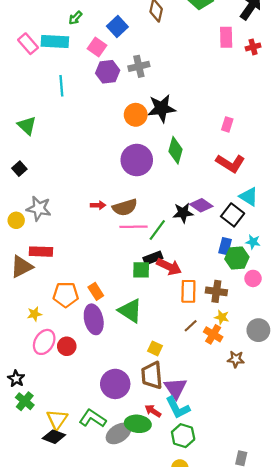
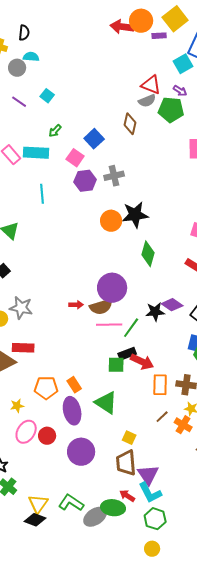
purple circle: (137, 160) -> (112, 288), moved
purple circle: (115, 384) -> (81, 452), moved

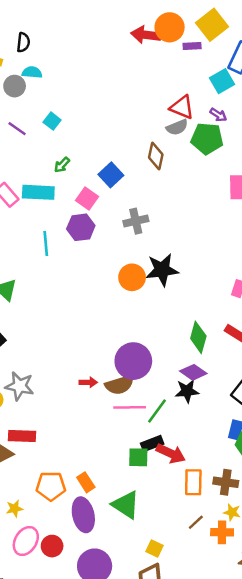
purple hexagon: (85, 181) -> (81, 227), moved
green diamond: (148, 254) -> (198, 337), moved
purple diamond: (172, 305) -> (193, 372), moved
orange cross: (183, 425) -> (222, 532), turned -30

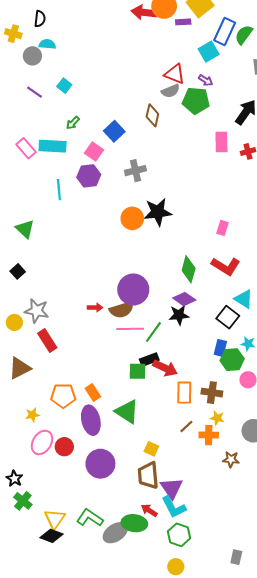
red rectangle: (22, 436) -> (47, 341), moved, turned 55

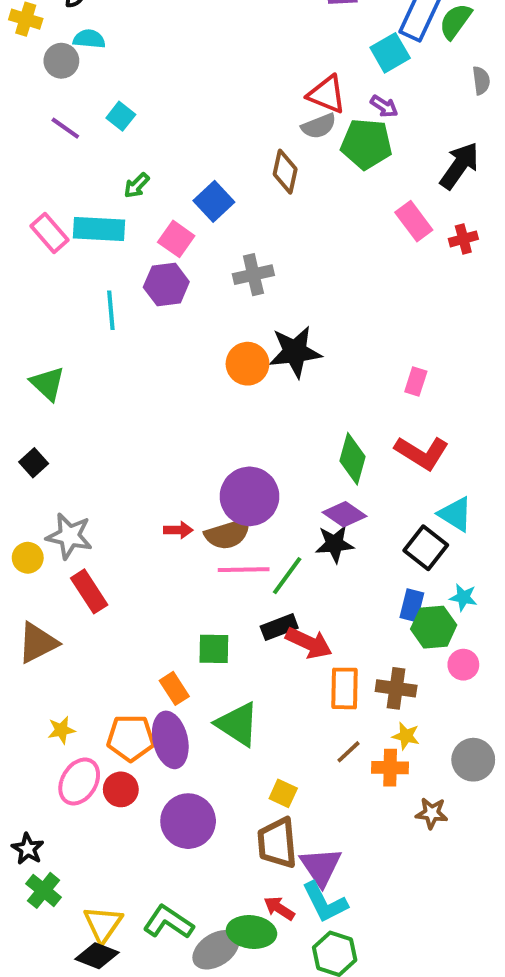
pink rectangle: (221, 142) -> (414, 221), turned -36
green square: (138, 371) -> (214, 649), moved
orange pentagon: (63, 396) -> (131, 738), moved

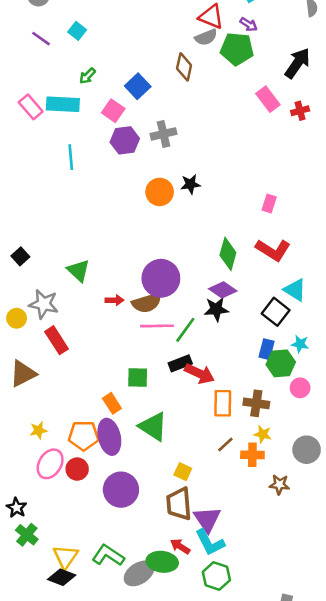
purple hexagon: (166, 284) -> (125, 140), moved
black star: (295, 352) -> (191, 184), size x0.6
green triangle: (48, 383) -> (78, 271), moved

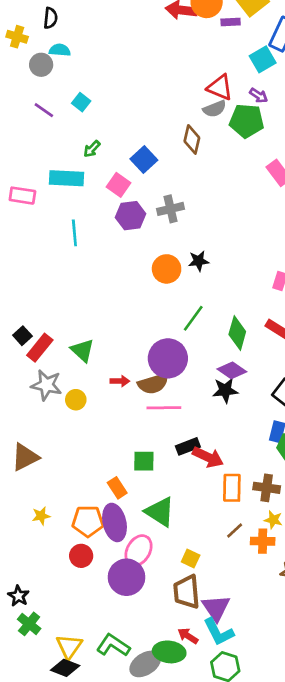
pink rectangle: (31, 107) -> (22, 196), moved, turned -40
yellow circle: (17, 318) -> (76, 400), moved
green line: (185, 330) -> (193, 318), moved
red rectangle: (56, 340) -> (40, 348), moved, turned 72
pink ellipse: (50, 464) -> (139, 551), moved

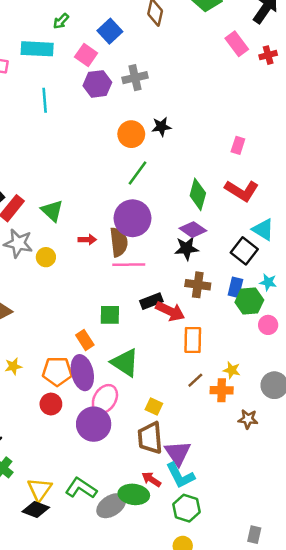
green line: (193, 318) -> (138, 173), moved
brown semicircle: (153, 384) -> (119, 242), turned -80
brown cross: (267, 488) -> (198, 285), moved

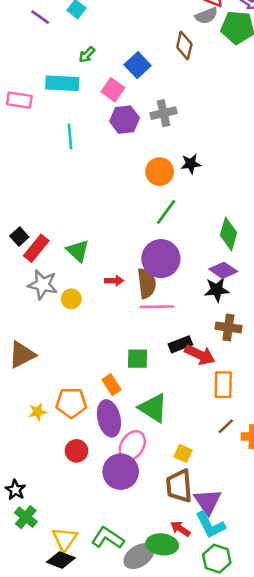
orange pentagon: (57, 371) -> (71, 403), moved

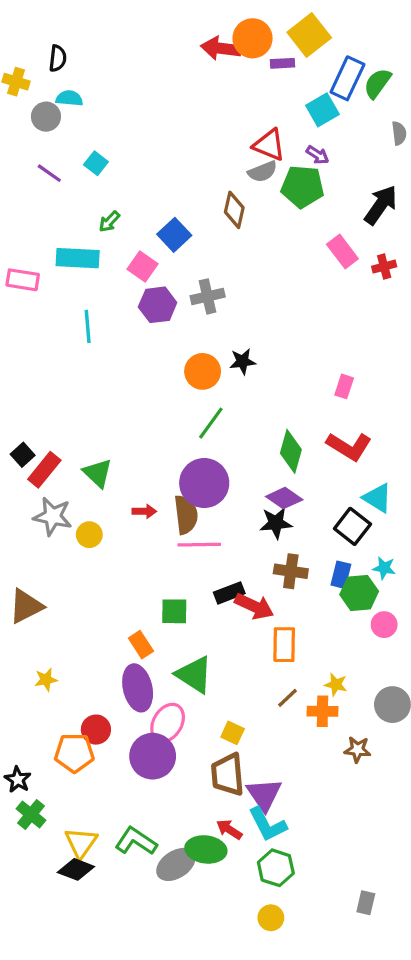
orange pentagon: (71, 403) -> (74, 753), moved

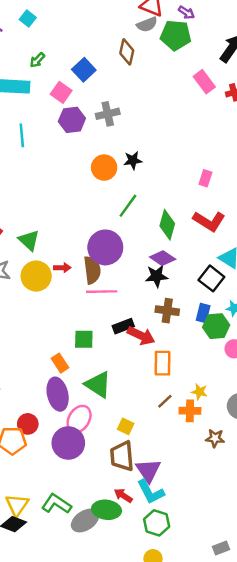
green line: (211, 423) -> (128, 206), moved
yellow circle: (89, 535) -> (36, 276), moved, size x1.6
gray rectangle: (366, 903) -> (221, 548), turned 56

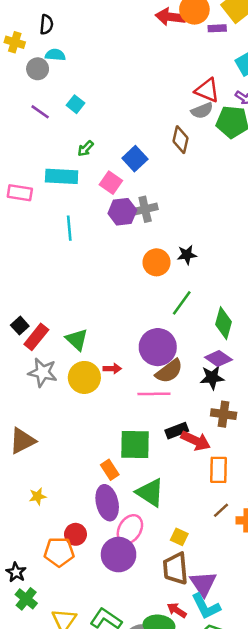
gray cross: (108, 114) -> (145, 209), moved
brown semicircle: (92, 270) -> (169, 371), moved, turned 60
green square: (84, 339) -> (135, 445), size x1.5

